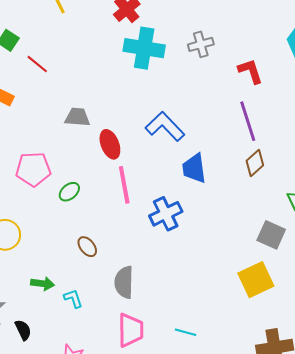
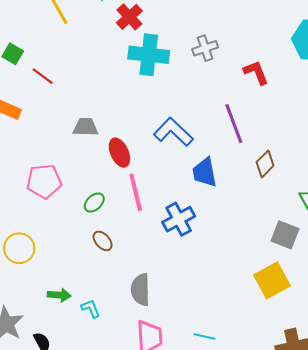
purple line: (248, 121) -> (234, 124), moved
green ellipse: (69, 192) -> (94, 203), moved
brown ellipse: (87, 247) -> (103, 241), moved

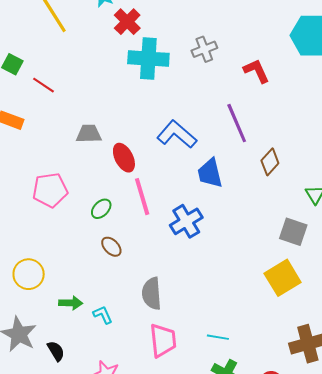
yellow circle: (19, 248) -> (29, 274), moved

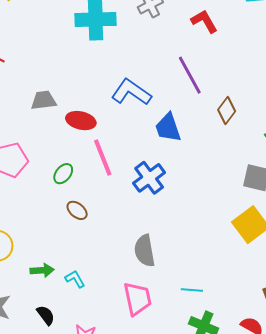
red ellipse: (124, 158) -> (81, 121), turned -44
gray semicircle: (152, 294) -> (145, 251), moved
black semicircle: (56, 351) -> (46, 315), moved

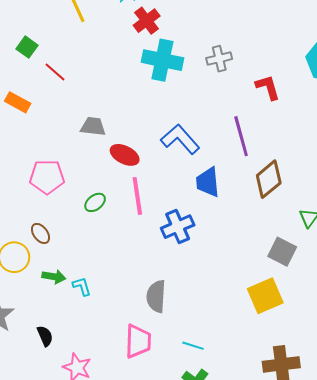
brown diamond: (227, 111) -> (269, 179), size x1.4
brown ellipse: (77, 210) -> (40, 233), moved
green arrow: (42, 270) -> (54, 277), moved
cyan L-shape: (75, 279) -> (82, 286), moved

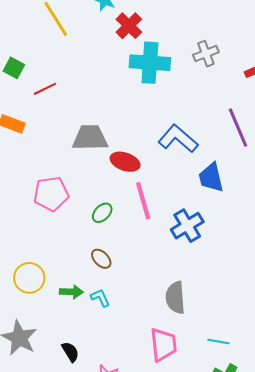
red line: (55, 72) -> (45, 89), turned -60
gray trapezoid: (93, 127) -> (90, 138), size x1.4
brown ellipse: (40, 233) -> (101, 259), moved

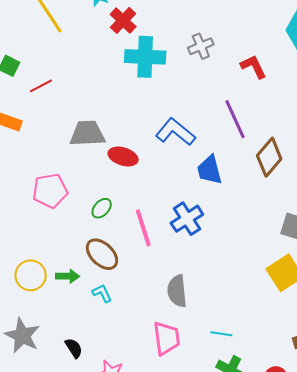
pink line: (143, 201) -> (143, 228), moved
brown ellipse: (101, 259) -> (102, 254), size x1.6
green arrow: (71, 292) -> (68, 276), moved

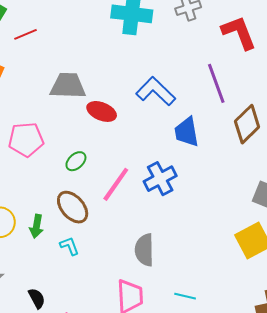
red L-shape: (253, 67) -> (239, 33), size x1.4
pink line: (143, 228) -> (116, 184), turned 48
green arrow: (68, 276) -> (36, 226), turned 95

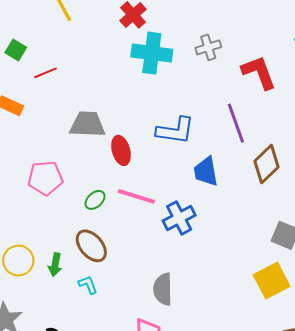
blue L-shape: (156, 91) -> (175, 131), turned 144
red ellipse: (102, 111) -> (121, 150), turned 52
pink line: (116, 184) -> (136, 196), moved, turned 72

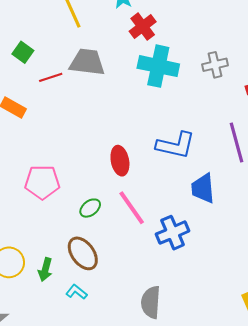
gray trapezoid: (87, 124) -> (87, 62), moved
pink line: (136, 196) -> (132, 208), turned 33
cyan L-shape: (88, 285) -> (76, 292), turned -35

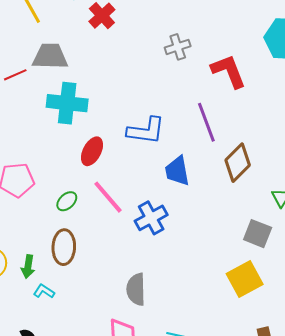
cyan cross: (158, 66) -> (67, 103), moved
red ellipse: (120, 161) -> (92, 151), turned 44
brown ellipse: (83, 253) -> (64, 247), turned 44
cyan L-shape: (76, 292) -> (44, 291), moved

